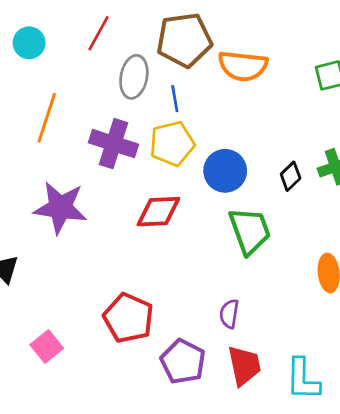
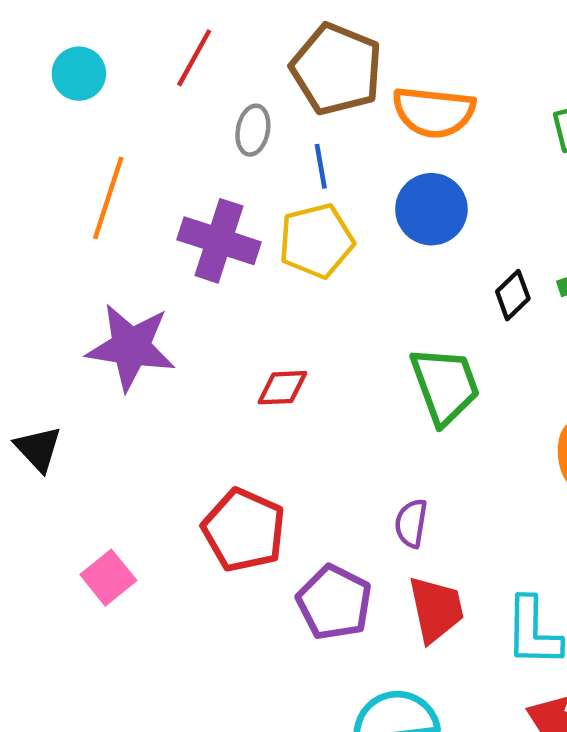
brown pentagon: (184, 40) -> (337, 69), turned 30
gray ellipse: (134, 77) -> (253, 130), size x0.7
blue circle: (225, 171) -> (431, 209), moved
red diamond: (158, 212) -> (282, 388), moved, size x0.7

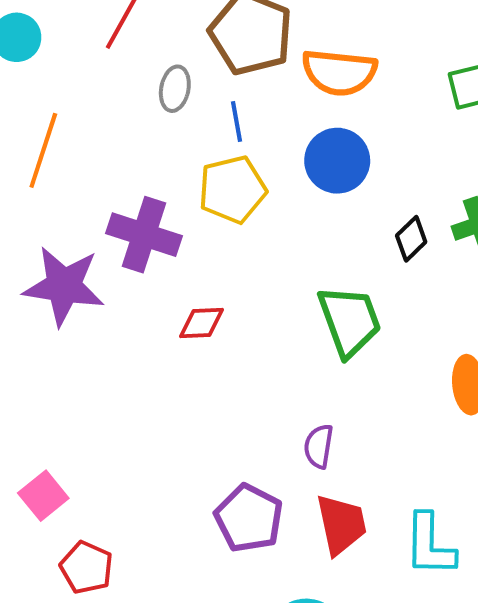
purple cross: (219, 241) -> (144, 235), moved
red pentagon: (244, 530) -> (86, 568), moved, size x0.7

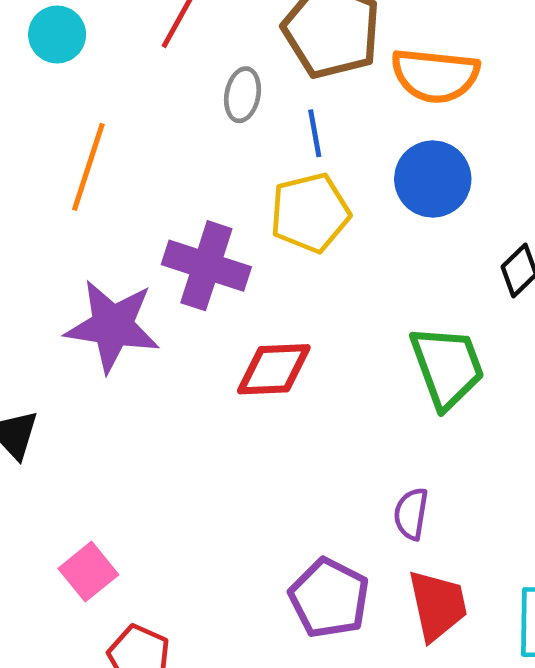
red diamond: (202, 323) -> (274, 369), size x1.4

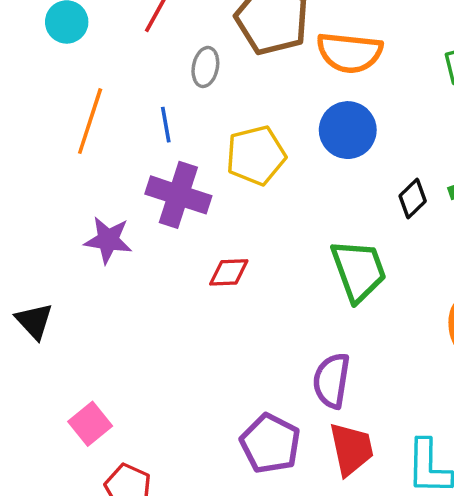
blue line: (315, 133) -> (166, 125), moved
purple star: (112, 326) -> (108, 240), size x0.7
red diamond: (274, 369) -> (229, 272), size x0.7
purple semicircle: (411, 514) -> (332, 381), size x1.4

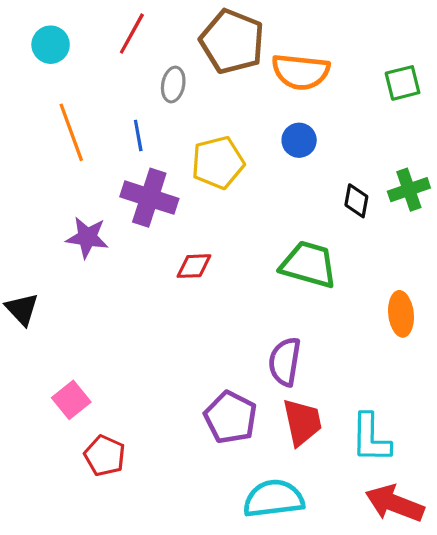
orange line: (90, 121) -> (71, 132), turned -38
blue circle: (348, 130) -> (299, 140), size x0.7
black diamond: (413, 199) -> (356, 201), turned -36
green trapezoid: (359, 271) -> (309, 264), turned -54

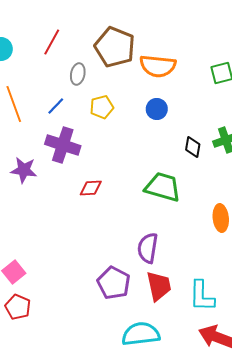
blue line: (138, 135) -> (56, 106), turned 54
yellow pentagon: (218, 163) -> (102, 107), moved, size x0.7
red pentagon: (105, 456) -> (18, 307), moved

